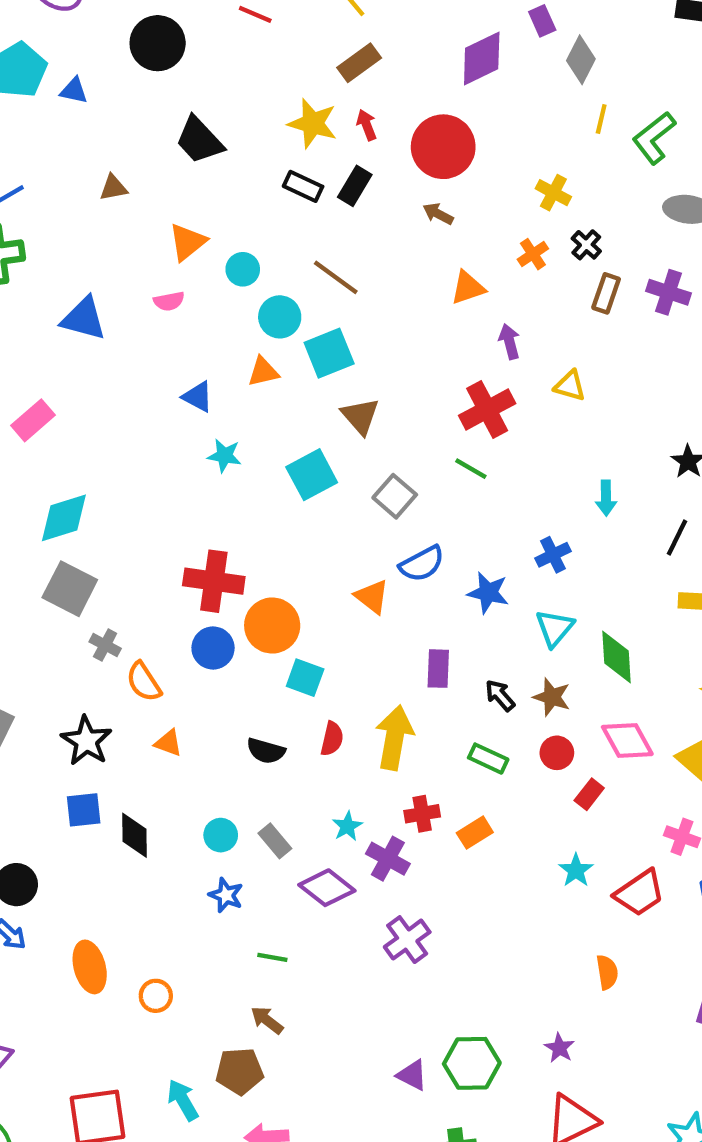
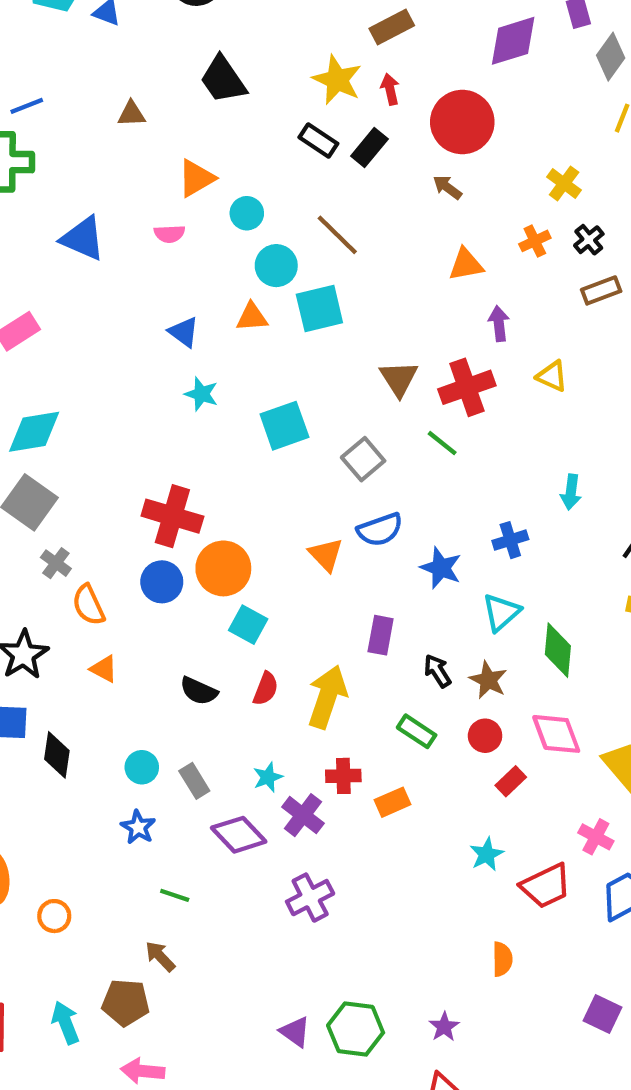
brown rectangle: (606, 293) -> (601, 290), turned 42
brown triangle: (360, 416) -> (399, 379), moved

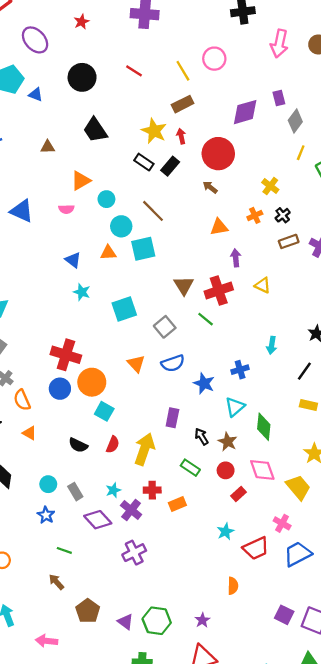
orange triangle: (326, 555) -> (136, 364), moved
brown pentagon: (126, 1003) -> (88, 611), moved, turned 30

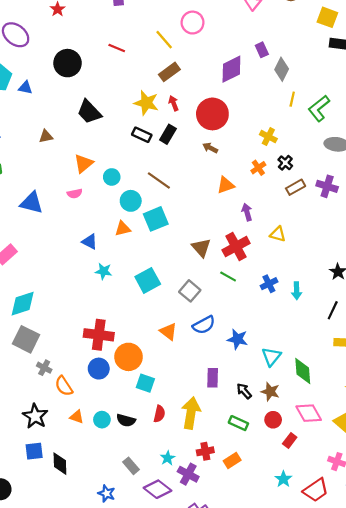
blue cross: (240, 370) -> (269, 284), moved
cyan circle: (48, 484) -> (102, 420), moved

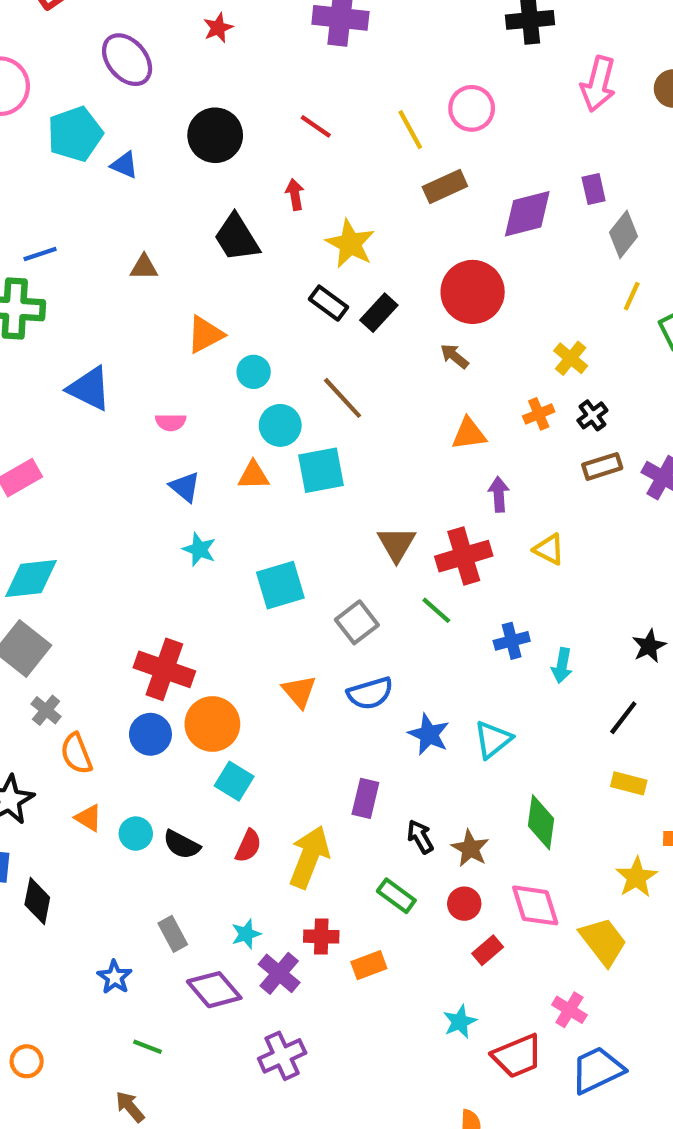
brown rectangle: (169, 72) -> (445, 186), moved
red arrow: (174, 103) -> (295, 195), moved
pink semicircle: (75, 193) -> (171, 422), moved
cyan triangle: (271, 357) -> (493, 740), moved

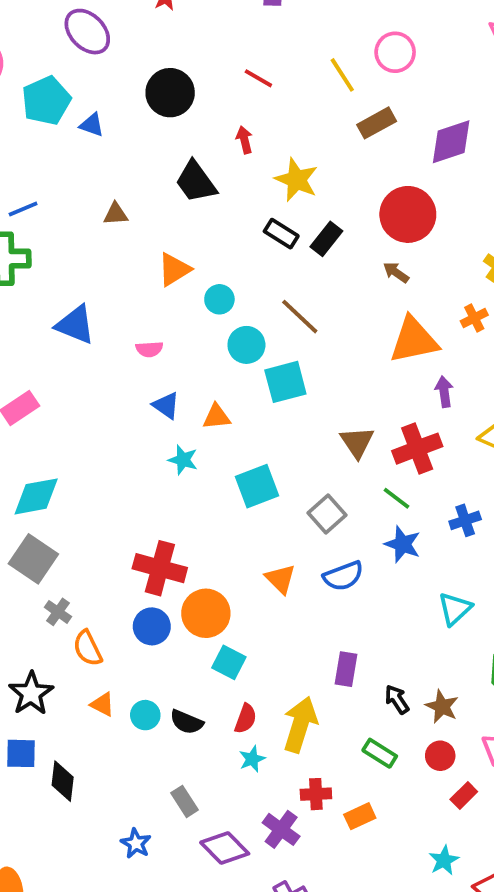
orange triangle: (469, 434) -> (414, 340), size x1.6
orange triangle: (253, 475) -> (217, 417), moved
blue star: (429, 734) -> (403, 544), moved
cyan star: (246, 934) -> (252, 759), moved

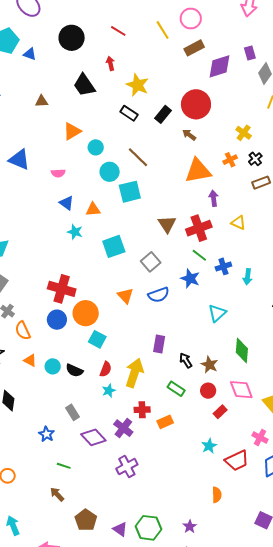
brown rectangle: (377, 123) -> (194, 48), moved
black rectangle: (326, 239) -> (163, 114), moved
green line: (396, 498) -> (199, 255), moved

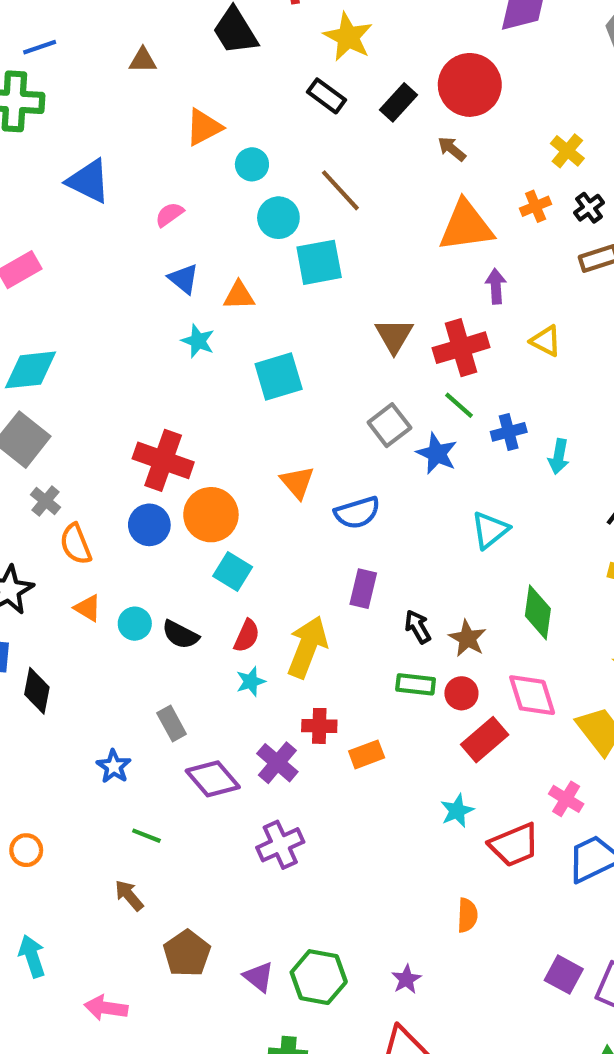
pink semicircle: (58, 173) -> (169, 214), turned 144
gray square: (151, 262) -> (389, 425), moved
blue semicircle: (159, 295) -> (357, 513), moved
green rectangle: (176, 389) -> (416, 684), moved, turned -30
red rectangle: (220, 412) -> (485, 740), size x1.5

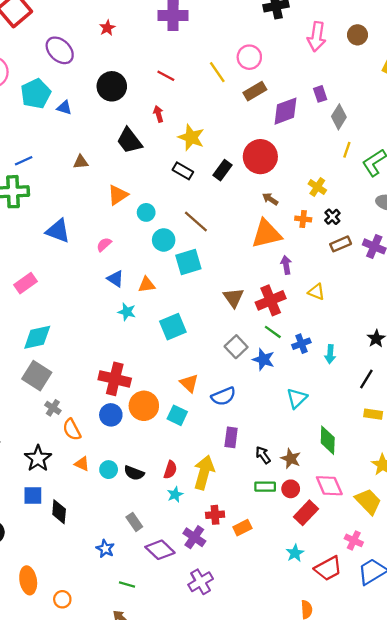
brown arrow: (452, 149) -> (270, 199), moved
orange cross: (536, 206) -> (303, 219), turned 35
cyan square: (233, 572) -> (177, 415), moved

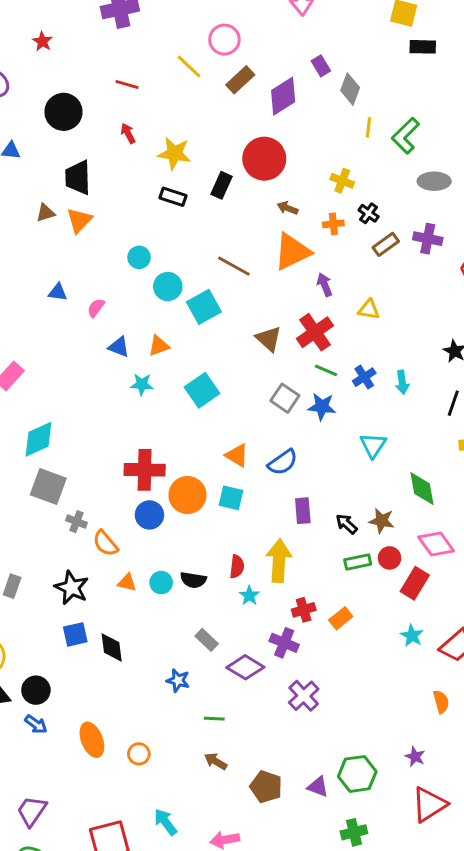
black trapezoid: (129, 141) -> (78, 178), moved, turned 48
orange triangle: (118, 195) -> (79, 220), moved
brown line: (196, 222) -> (234, 266), moved
blue triangle: (58, 231) -> (58, 292), moved, size x0.6

